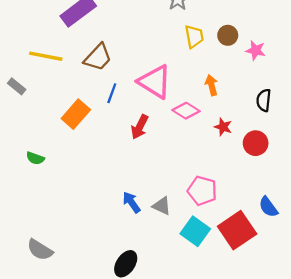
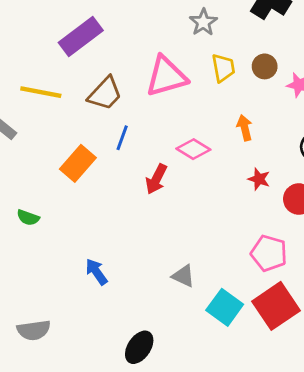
pink triangle: (155, 82) -> (166, 76), moved, turned -48
pink diamond: (186, 111) -> (193, 149), moved
pink pentagon: (202, 191) -> (269, 253), moved
blue arrow: (131, 202) -> (96, 272), moved
gray semicircle: (40, 250) -> (34, 330), turned -40

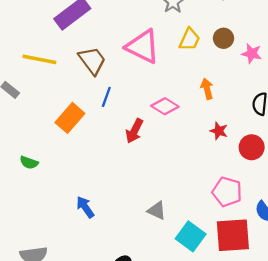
yellow trapezoid: (223, 68) -> (189, 39), turned 35
pink triangle: (166, 76) -> (143, 46), turned 42
brown trapezoid: (105, 94) -> (92, 61), turned -80
red square: (276, 306) -> (233, 235), turned 30

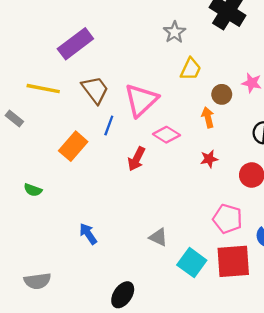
brown circle: (223, 38) -> (222, 94), moved
pink triangle: (143, 46) -> (141, 100), moved, turned 51
red star: (219, 131) -> (209, 159), moved, turned -30

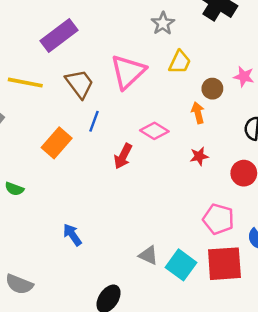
pink triangle: (141, 100) -> (128, 72), moved
gray triangle: (158, 237) -> (148, 255), moved
gray semicircle: (37, 281) -> (19, 284), turned 30

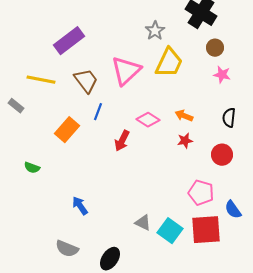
yellow trapezoid: (180, 62) -> (169, 63), size x1.5
brown circle: (212, 89) -> (215, 48), moved
orange arrow: (198, 113) -> (184, 116), moved, turned -54
gray semicircle: (19, 284) -> (67, 249), moved

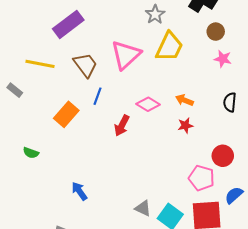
red circle: (222, 155) -> (223, 156), moved
blue semicircle: (233, 210) -> (234, 195), turned 84

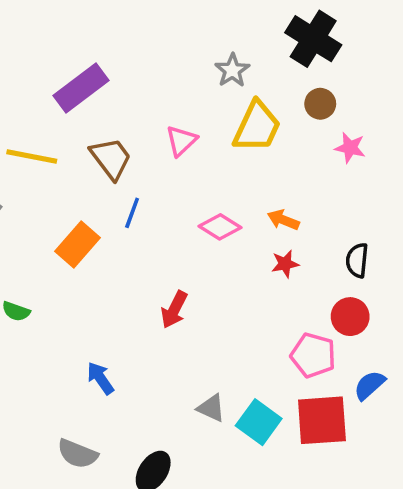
brown circle: (216, 32) -> (320, 104), moved
pink triangle: (126, 55) -> (181, 141), size x0.6
black semicircle: (230, 102) -> (357, 260), moved
red arrow: (122, 125) -> (174, 310), moved

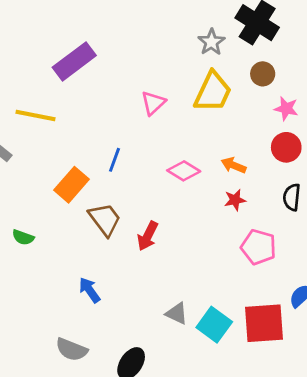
gray star: (232, 70) -> (211, 42), moved
brown trapezoid: (111, 158) -> (105, 219), moved
red circle: (350, 317) -> (286, 147), moved
pink pentagon: (313, 355) -> (259, 247), moved

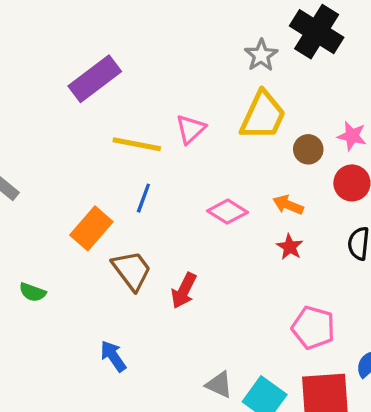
brown circle: (263, 74) -> (308, 149), moved
yellow line: (36, 115) -> (137, 144), moved
red star: (235, 200) -> (290, 247), turned -30
pink pentagon: (259, 247) -> (313, 328), moved

